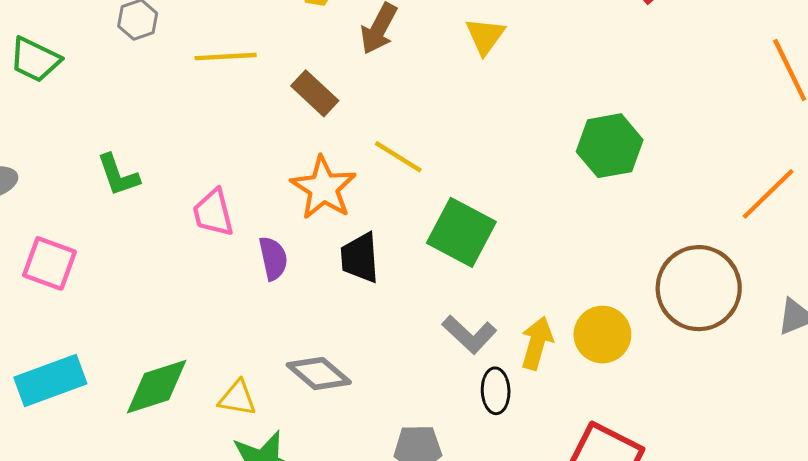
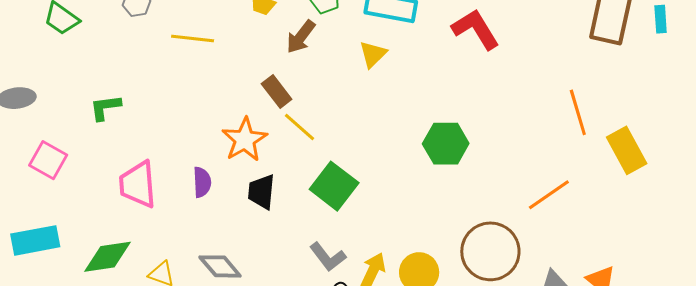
brown rectangle: (315, 93) -> (277, 91), moved
green L-shape: (118, 175) -> (105, 107), turned 92
pink trapezoid: (213, 213) -> (138, 184), moved, size x1.4

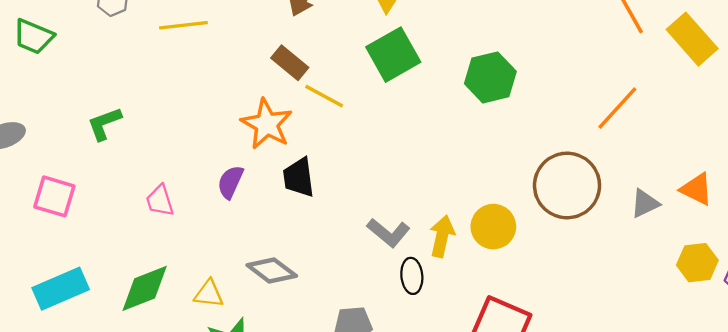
purple semicircle: (202, 182) -> (230, 182), turned -140
pink trapezoid: (138, 184) -> (160, 201), size x0.6
green square: (334, 186) -> (393, 55), moved, turned 36

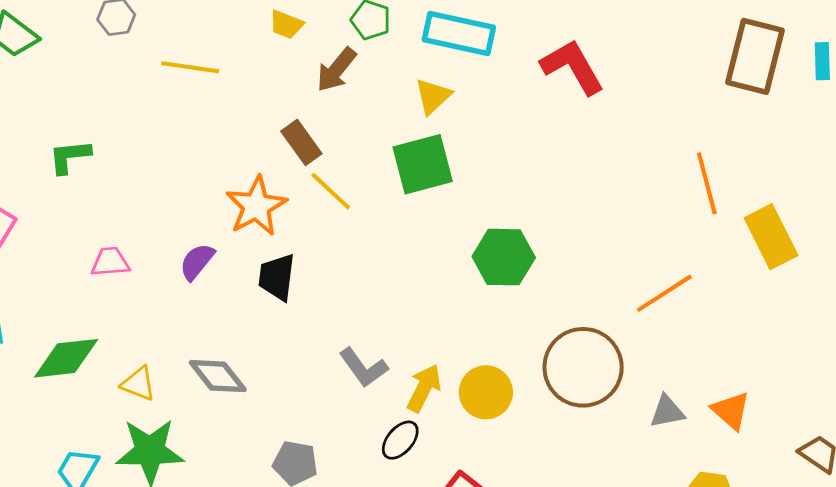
green hexagon: (490, 77) -> (504, 257), moved
pink trapezoid: (160, 201) -> (110, 262), turned 88
black ellipse: (412, 276) -> (400, 440), moved, turned 32

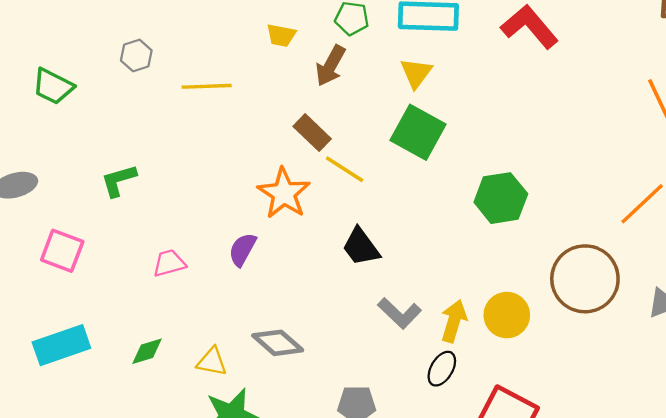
green square: (423, 164) -> (418, 132), turned -36
black trapezoid: (277, 277) -> (361, 247), moved, turned -33
green diamond: (66, 358) -> (147, 351), size x0.6

